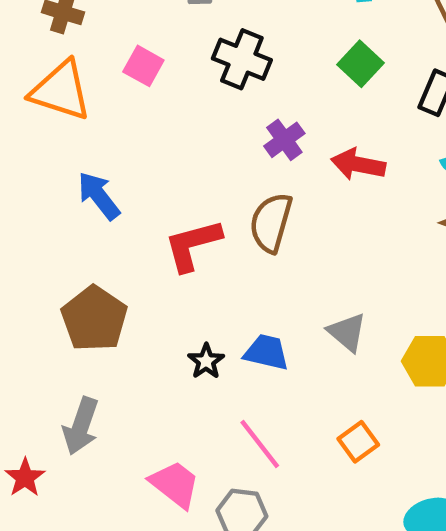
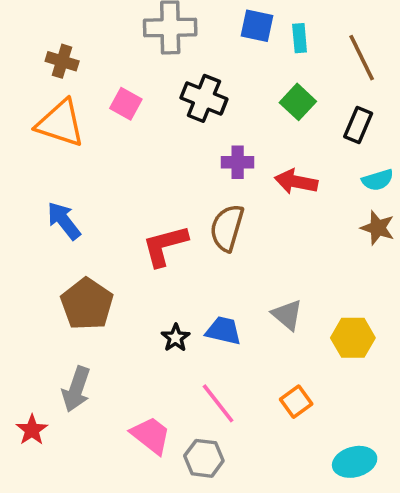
purple cross: (284, 140) -> (238, 162), turned 36
blue arrow: (99, 196) -> (64, 221), moved

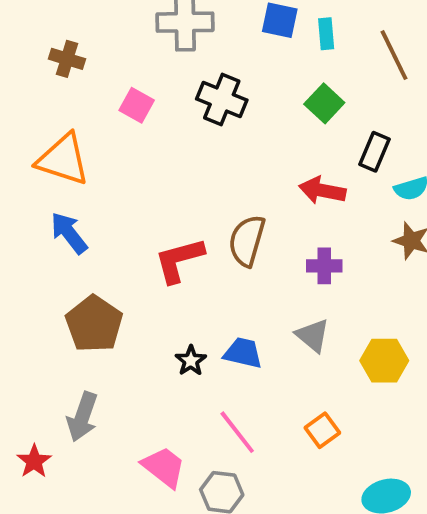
orange triangle: (60, 123) -> (63, 159), moved
black rectangle: (358, 125) -> (375, 152), moved
purple cross: (238, 162) -> (324, 266), moved

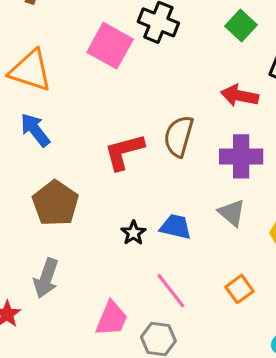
pink square: (137, 105) -> (110, 46), moved, size x1.6
purple cross: (324, 266) -> (241, 156), size x1.5
pink trapezoid: (164, 467) -> (112, 319), turned 75

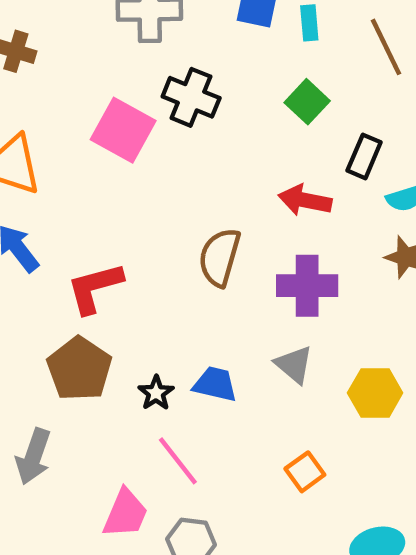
red L-shape: (124, 152) -> (95, 288), moved
brown pentagon: (55, 203) -> (79, 369), moved
pink line: (171, 291) -> (178, 461), moved

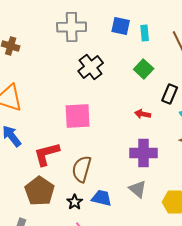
black cross: (191, 97) -> (91, 67), turned 30
pink square: (123, 130) -> (78, 116), moved, turned -32
red arrow: (305, 200) -> (143, 114), size x0.7
brown semicircle: (220, 257) -> (82, 169), moved

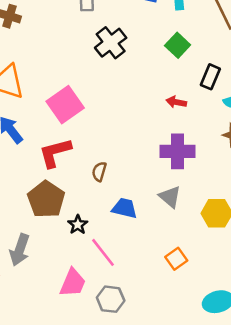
pink square: (78, 116) -> (65, 105), moved, turned -32
brown semicircle: (82, 169) -> (99, 172), size x0.6
black star: (75, 202) -> (78, 225), moved

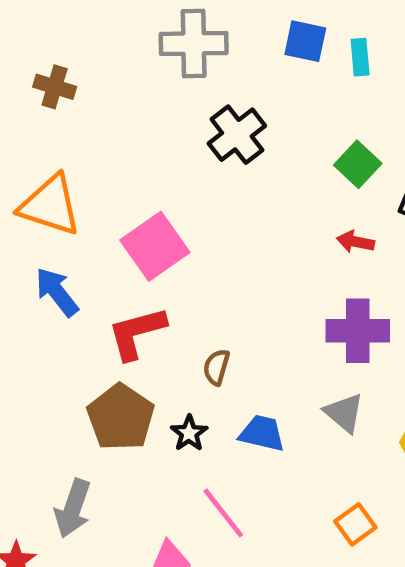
green square: (178, 45) -> (358, 164), moved
black star: (78, 225) -> (189, 433), moved

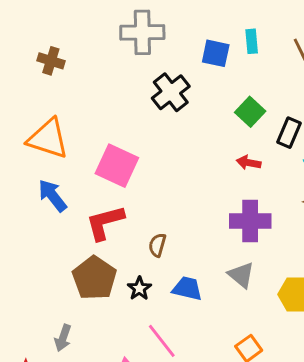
blue square: (305, 41) -> (216, 53), moved
pink square: (155, 246) -> (117, 166), turned -30
gray arrow: (73, 508) -> (63, 338), size x0.7

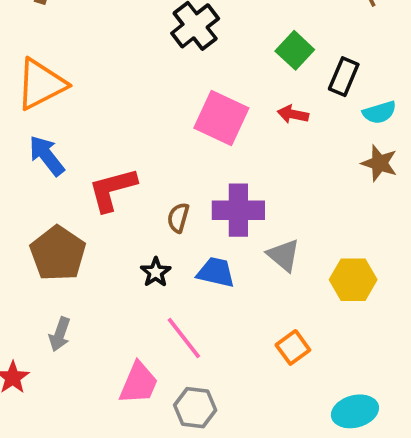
orange triangle: (48, 139) -> (41, 84), turned -45
pink square: (117, 166) -> (221, 118), moved
purple cross: (250, 221) -> (238, 210), moved
brown pentagon: (94, 278) -> (58, 253), moved

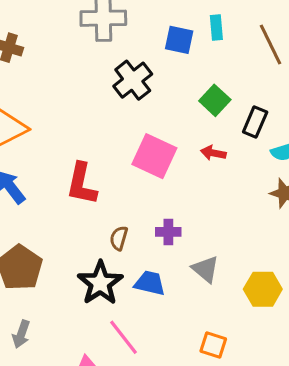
red L-shape: (112, 189) -> (82, 184), moved, turned -63
purple cross: (238, 210) -> (168, 232), size x0.6
black star: (156, 272) -> (100, 283), size x1.8
orange square: (293, 347) -> (213, 345), turned -36

